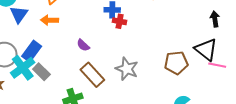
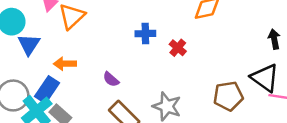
orange arrow: (50, 20) -> (65, 64), moved
red cross: (120, 21) -> (178, 48), moved, turned 32

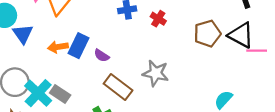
blue rectangle: (47, 90) -> (78, 46), moved
brown pentagon: (228, 96) -> (207, 34), moved

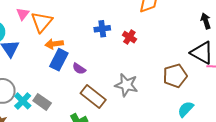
brown pentagon: (207, 34) -> (175, 76), moved
orange arrow: (58, 47) -> (54, 44), moved
cyan cross: (38, 93) -> (23, 101), size x0.7

